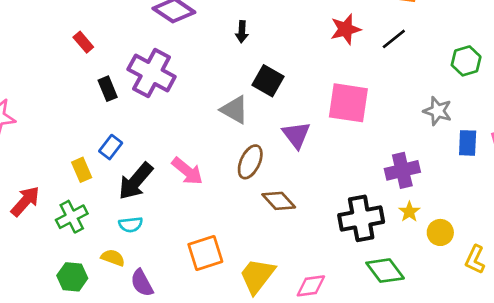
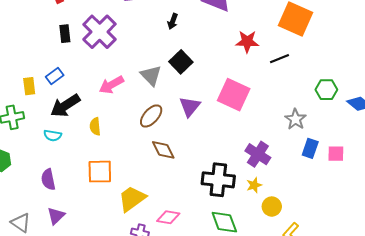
purple cross: (402, 170) -> (258, 154), turned 30
pink arrow: (187, 171) -> (111, 85), moved, turned 95
yellow semicircle: (113, 258) -> (95, 126), moved, turned -132

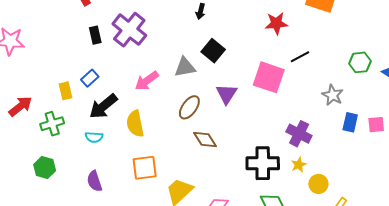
black line: (280, 59) -> (300, 57), moved
gray triangle: (151, 75) -> (185, 67), turned -50
yellow semicircle: (95, 126) -> (135, 124), size x1.5

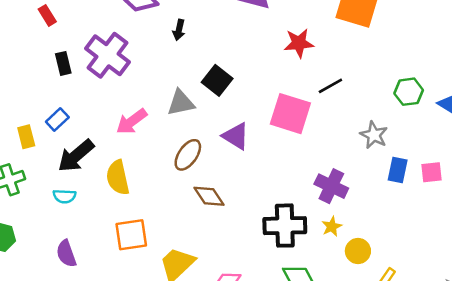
black arrow: (201, 11) -> (179, 30), moved
purple triangle: (227, 94) -> (236, 136), turned -30

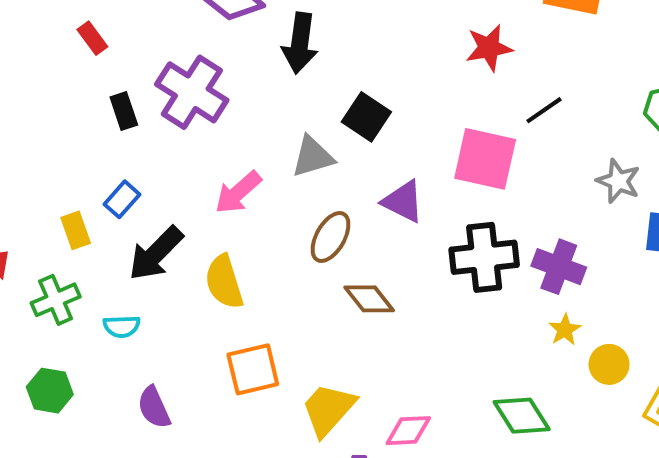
black arrow: (179, 30) -> (300, 43), size x1.8
cyan semicircle: (64, 196) -> (122, 326), moved
black cross: (285, 226) -> (484, 257), moved

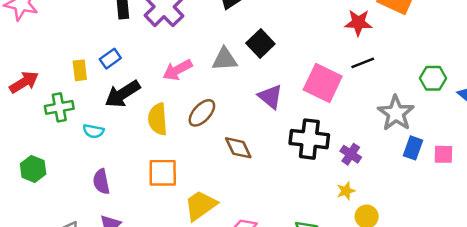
red star: (489, 48) -> (358, 23), moved
gray star: (618, 181) -> (396, 113), size x1.4
brown ellipse: (331, 237) -> (202, 113), moved
purple cross: (559, 267) -> (351, 154), size x0.7
green hexagon: (50, 391) -> (33, 169), moved

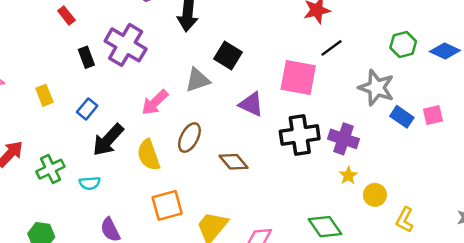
yellow rectangle: (80, 70) -> (44, 95), moved
blue rectangle: (413, 148) -> (402, 117), turned -60
purple cross: (351, 154) -> (343, 139), size x1.4

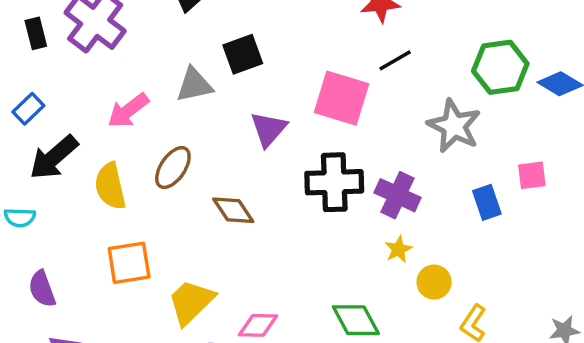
green hexagon: (403, 44) -> (500, 67), size x1.4
black square: (228, 56) -> (243, 54), turned 32
purple triangle: (251, 104) -> (269, 129), turned 40
blue rectangle: (402, 117) -> (487, 202), moved, turned 30

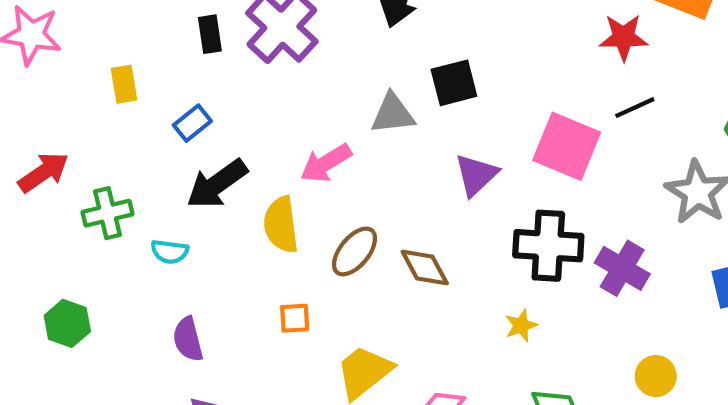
pink arrow: (128, 111) -> (326, 163), moved
brown ellipse: (173, 168) -> (355, 251), moved
yellow star: (398, 249) -> (521, 326), moved
orange square: (129, 263) -> (295, 318), size x0.6

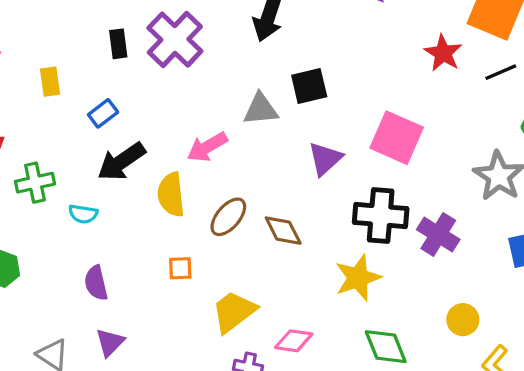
red star: (624, 37) -> (443, 53), turned 30
black line: (635, 108) -> (501, 72), moved
yellow star: (521, 326) -> (358, 278), size x1.8

